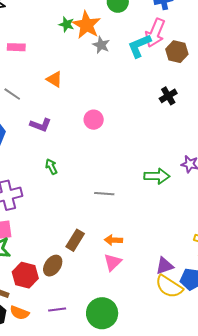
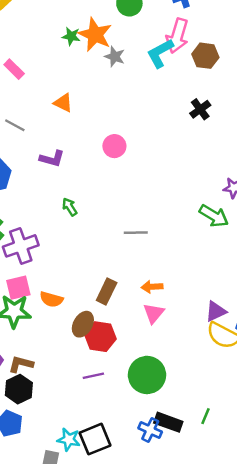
pink rectangle: (16, 47) -> (14, 69), turned 48
green arrow: (157, 176) -> (214, 216), moved, turned 35
red hexagon: (25, 275) -> (100, 337), moved
orange semicircle: (19, 313) -> (51, 299), moved

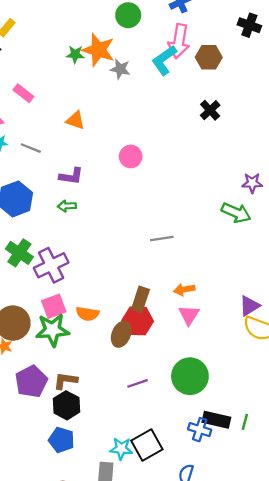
green arrow: (70, 207) -> (67, 206), moved, turned -54
red hexagon: (100, 337) -> (138, 321), moved
green line: (205, 416) -> (245, 422), moved

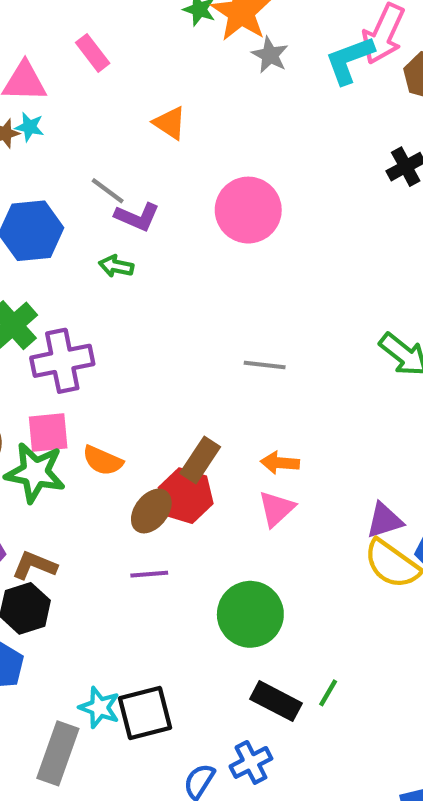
gray line: (31, 148) -> (108, 191), moved
pink circle: (131, 156) -> (248, 210), size x1.6
purple line: (138, 383) -> (149, 574), moved
green line: (245, 422) -> (328, 693), moved
blue cross: (200, 430) -> (251, 762), moved, turned 30

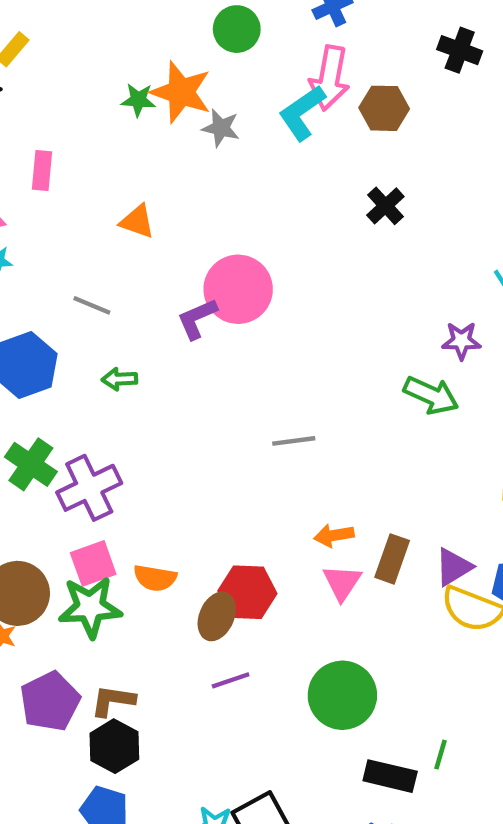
pink rectangle: (93, 53) -> (42, 171), turned 57
purple L-shape: (137, 217) -> (197, 319), moved, turned 147
brown rectangle: (200, 460) -> (392, 559), moved

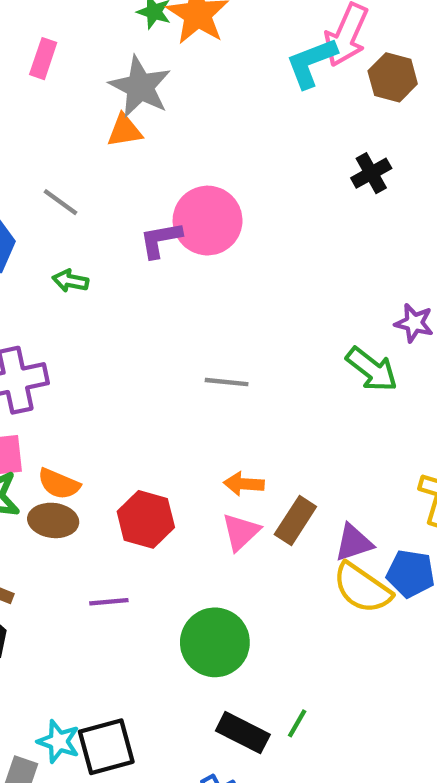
gray star: (221, 128) -> (140, 87), moved, size x1.6
orange triangle: (137, 221) -> (125, 131), turned -42
brown ellipse: (217, 616) -> (53, 520), moved, turned 60

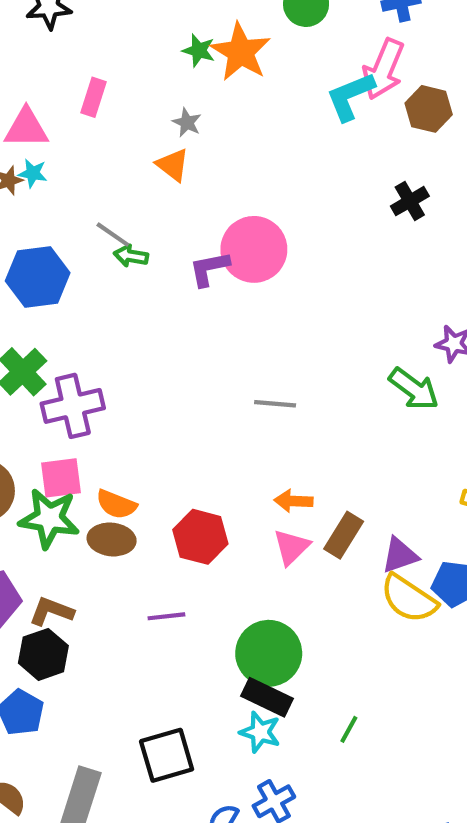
gray star: (140, 87) -> (187, 123), size x0.5
orange triangle: (125, 131) -> (173, 165), turned 48
green arrow: (70, 281) -> (131, 256), moved
black rectangle: (243, 733) -> (267, 697), moved
cyan star: (59, 742) -> (260, 732), moved

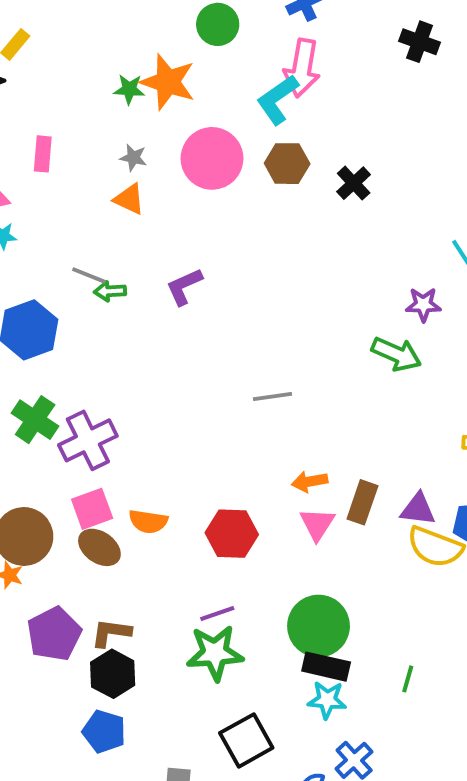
brown hexagon: (429, 109) -> (287, 164), moved
pink circle: (254, 249) -> (212, 158), moved
green star: (49, 518) -> (215, 653), moved
brown ellipse: (112, 539) -> (99, 547), moved, turned 42
purple triangle: (400, 555) -> (418, 509), turned 39

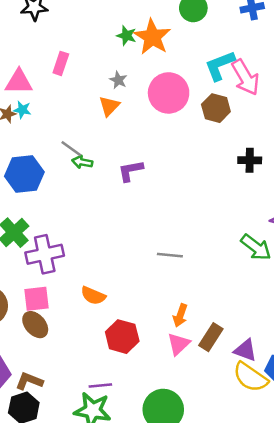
pink arrow: (302, 68) -> (245, 77), moved, turned -54
black cross: (354, 183) -> (250, 160), moved, turned 30
orange triangle: (129, 199) -> (109, 106), turned 35
orange arrow: (310, 482) -> (180, 315), turned -75
orange semicircle: (148, 521) -> (93, 296), moved

